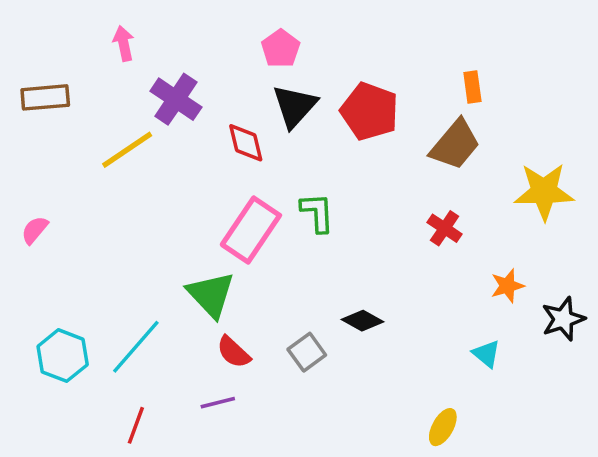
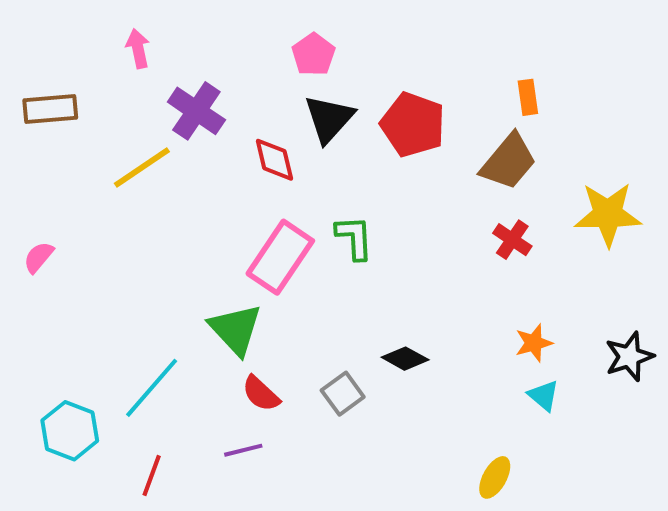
red cross: (445, 228) -> (512, 240), moved
orange star: (507, 286) -> (534, 343), moved
cyan hexagon: (63, 356) -> (70, 431), moved

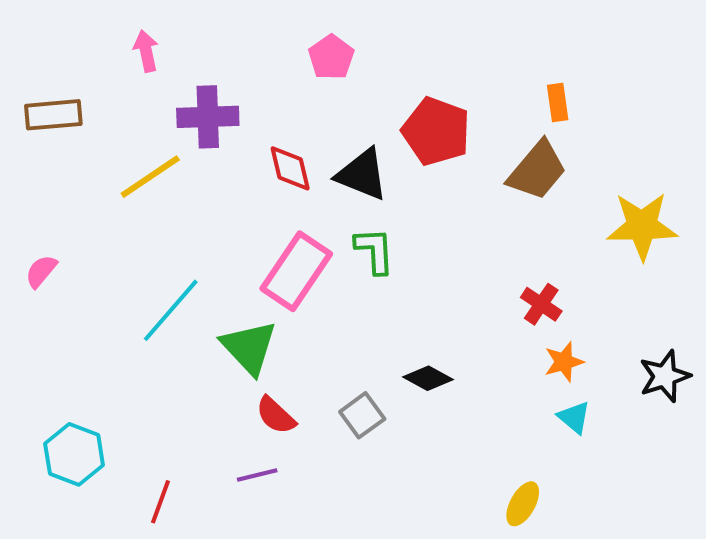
purple cross: (196, 111) -> (208, 117), turned -36
black triangle: (329, 119) -> (362, 175), moved, turned -50
red cross: (512, 240) -> (541, 304), moved
cyan line: (152, 388) -> (171, 310), moved

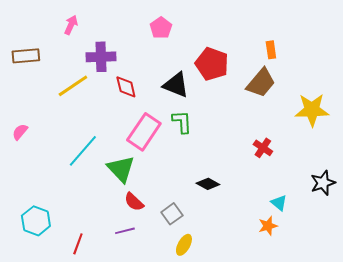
pink arrow: (146, 51) -> (71, 25), turned 36
red diamond: (290, 168) -> (126, 87), moved
orange star: (564, 362) -> (268, 226), moved
gray square: (362, 415) -> (172, 214), moved
yellow ellipse: (523, 504) -> (184, 245), moved

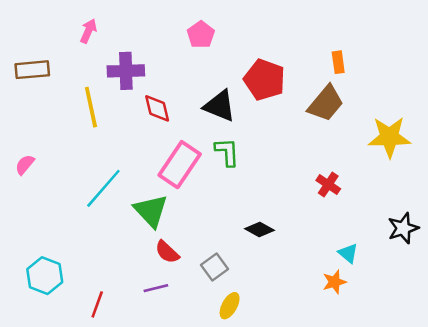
yellow line: (73, 86) -> (91, 107), turned -68

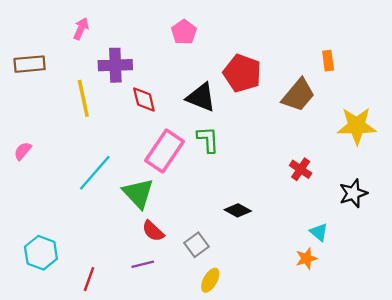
orange rectangle: (338, 62) -> (328, 61), moved
black star: (403, 228) -> (353, 193), moved

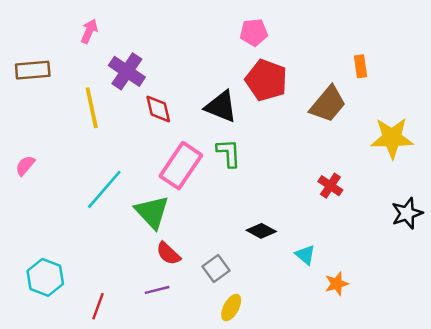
pink pentagon: (184, 32) -> (254, 32), moved, turned 30
purple cross: (115, 65) -> (127, 71), turned 36
black star: (353, 193) -> (407, 213), moved
cyan triangle: (319, 232) -> (305, 255), moved

